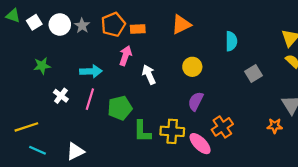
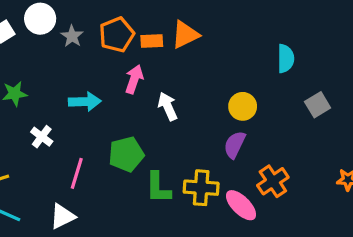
white circle: (60, 24) -> (40, 19), moved
orange triangle: (181, 24) -> (185, 35), moved
yellow circle: (192, 67) -> (243, 106), moved
pink line: (90, 99) -> (77, 173), moved

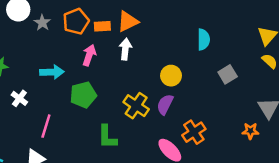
white arrow: (168, 106) -> (125, 49), moved, turned 30
green pentagon: (126, 154) -> (83, 95), moved
yellow cross: (201, 188) -> (136, 106), moved, turned 30

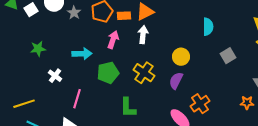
yellow cross: (136, 106) -> (144, 73), moved

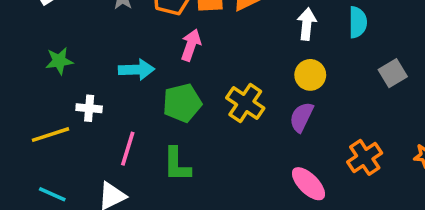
white arrow: (143, 35) -> (307, 24), moved
white cross: (55, 76) -> (89, 108), turned -32
yellow line: (24, 104) -> (50, 135), moved
orange cross: (200, 104) -> (365, 157), moved
green L-shape: (128, 108) -> (177, 164), moved

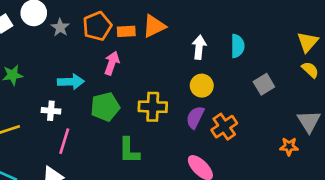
yellow cross: (245, 103) -> (153, 107), turned -32
white cross: (89, 108) -> (51, 111), moved
orange cross: (365, 157) -> (224, 127), moved
green L-shape: (177, 164) -> (129, 150), moved

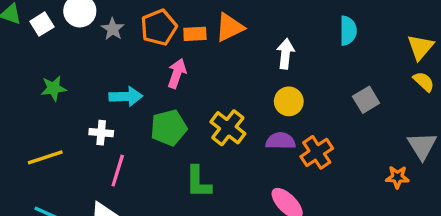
cyan semicircle: (237, 46) -> (348, 31), moved
yellow cross: (153, 107) -> (228, 128), turned 36
purple semicircle: (195, 117) -> (281, 141), turned 65

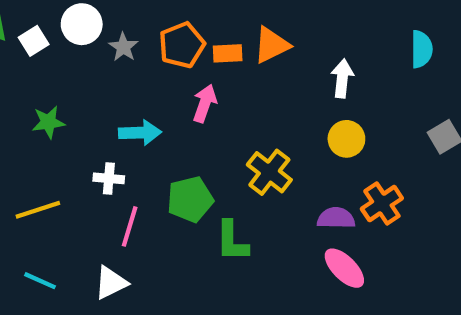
green pentagon: (169, 128) -> (190, 199), moved
purple semicircle: (281, 141) -> (336, 218), moved

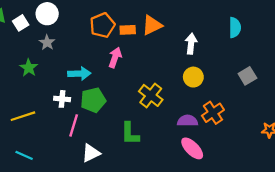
gray star: (123, 47) -> (47, 43), moved
green star: (48, 122) -> (29, 68), turned -30
green pentagon: (190, 199) -> (93, 100), moved
white triangle: (111, 283) -> (91, 153), moved

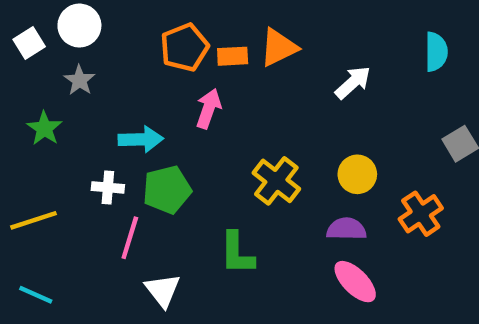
white arrow: (191, 44) -> (353, 82), turned 42
yellow circle: (193, 77) -> (357, 174), moved
orange cross: (213, 113) -> (421, 214), moved
white triangle: (91, 153) -> (163, 290), turned -42

